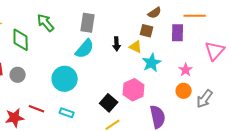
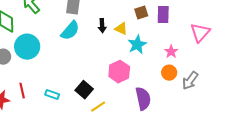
brown square: (147, 31) -> (141, 13), moved, turned -32
cyan circle: (65, 79) -> (27, 47), moved
black square: (109, 103) -> (84, 90), moved
red line: (37, 109) -> (22, 91), turned 56

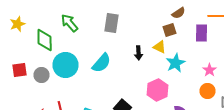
brown square: (141, 13) -> (170, 30), moved
black arrow: (102, 26) -> (138, 53), moved
cyan semicircle: (70, 31) -> (102, 63), moved

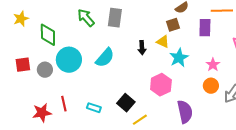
green arrow: (70, 23) -> (86, 18), moved

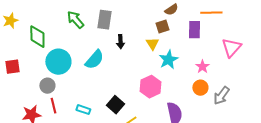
yellow triangle: (163, 42) -> (152, 44), turned 32
black arrow: (142, 48) -> (120, 42), moved
gray circle: (45, 70) -> (47, 86), moved

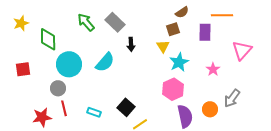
gray rectangle: (104, 20) -> (115, 22), turned -54
pink hexagon: (150, 87) -> (173, 89), moved
orange circle: (200, 88) -> (210, 109), moved

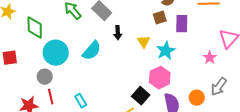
purple rectangle: (205, 32) -> (182, 24), moved
yellow triangle: (163, 46) -> (144, 42), moved
pink star: (213, 69) -> (210, 58), moved
black square: (126, 107) -> (141, 96), moved
cyan rectangle: (94, 112) -> (81, 101), turned 40

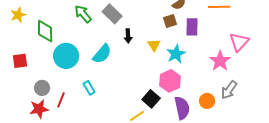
pink star: (210, 58) -> (220, 61), size x1.5
gray circle: (45, 77) -> (42, 88), moved
red line: (51, 97) -> (61, 100), turned 35
cyan rectangle: (81, 101) -> (89, 88), moved

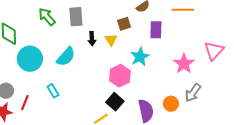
gray rectangle: (112, 14) -> (76, 17), turned 42
brown square: (170, 21) -> (124, 24), moved
pink triangle: (239, 42) -> (214, 51), moved
yellow triangle: (154, 45) -> (111, 40), moved
pink hexagon: (170, 81) -> (120, 76), moved

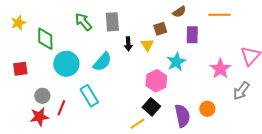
cyan rectangle: (53, 91) -> (89, 96), size x1.5
gray arrow: (193, 93) -> (241, 91), moved

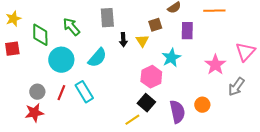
green arrow: (83, 22) -> (71, 27), moved
red square: (20, 69) -> (12, 49), moved
red line: (61, 108) -> (61, 93), moved

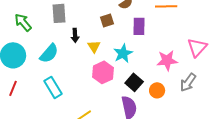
yellow triangle: (142, 41) -> (94, 46), moved
pink star: (215, 65) -> (167, 60), turned 30
cyan rectangle: (84, 92) -> (53, 87), moved
black square: (146, 103) -> (134, 82), moved
orange circle: (202, 105) -> (157, 90), moved

